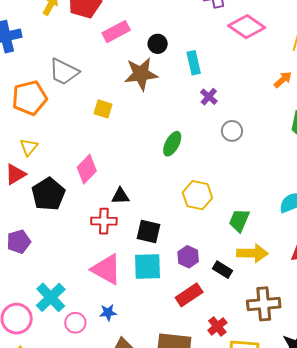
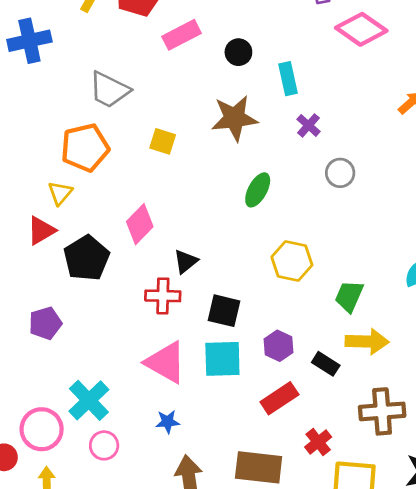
brown star: (141, 74) -> (234, 118), moved
orange pentagon: (29, 98) -> (85, 148), moved
black triangle: (120, 196) -> (186, 261), turned -36
pink circle: (75, 323) -> (104, 445), moved

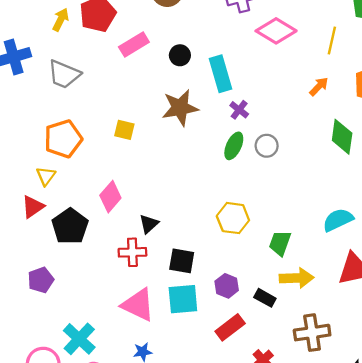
cyan rectangle: (288, 79) -> (220, 74), size x1.4
gray trapezoid: (109, 90) -> (64, 74), moved
green ellipse: (258, 190) -> (234, 146), moved

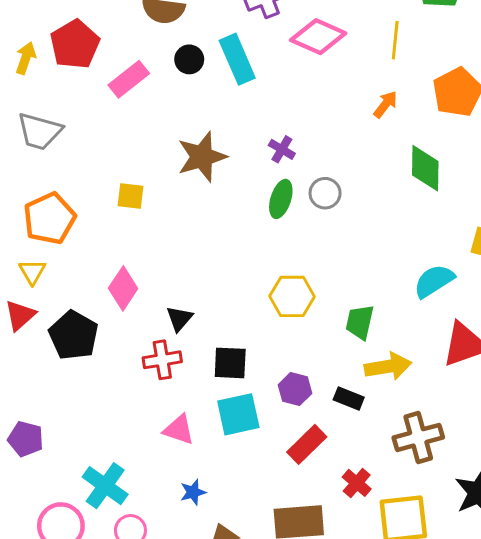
black circle: (180, 55) -> (189, 59), moved
cyan rectangle: (220, 74) -> (237, 59), moved
purple pentagon: (41, 280) -> (26, 439), moved, turned -30
pink triangle: (138, 305) -> (179, 430), size x0.7

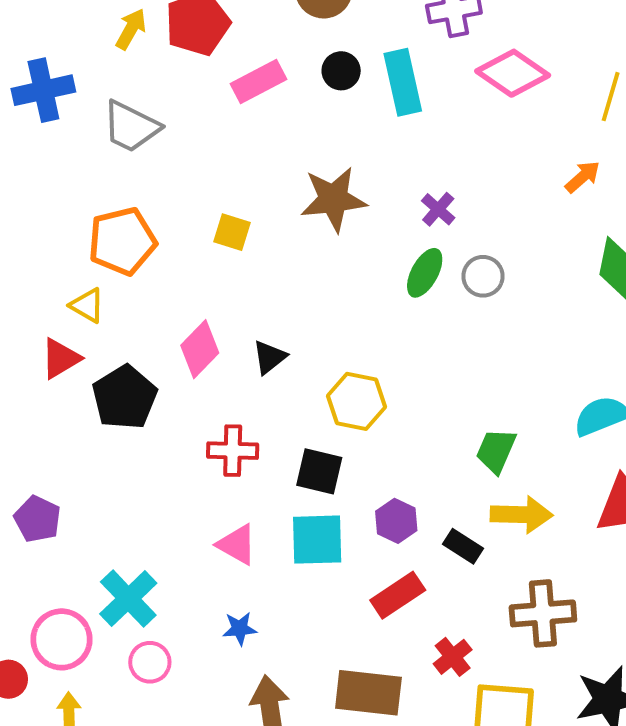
yellow triangle: (32, 272) -> (87, 305), turned -40
yellow hexagon: (292, 296) -> (357, 401), moved
black triangle: (179, 319) -> (269, 357), moved

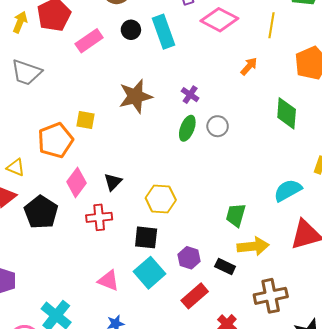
orange arrow: (583, 177) -> (249, 66), moved
orange pentagon: (122, 241) -> (55, 140), moved
red cross: (233, 451) -> (99, 217), moved
cyan square: (317, 540) -> (150, 273), turned -32

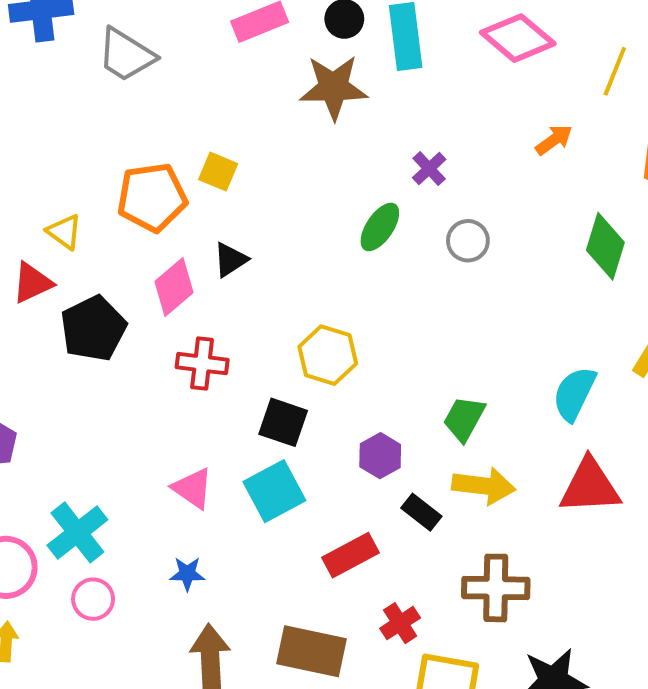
brown star: (135, 96) -> (334, 87), moved
green ellipse: (187, 128) -> (380, 227), moved
black triangle: (113, 182) -> (230, 260), moved
cyan semicircle: (288, 190) -> (574, 394), turned -48
purple hexagon: (189, 258) -> (380, 456), moved

